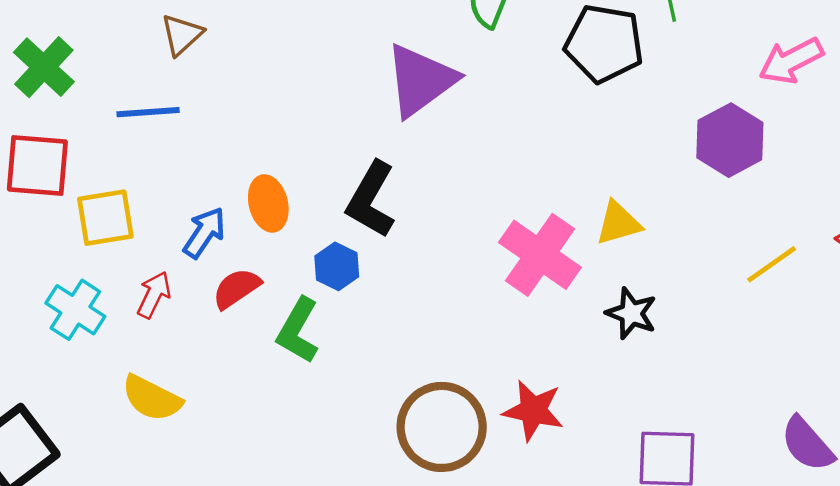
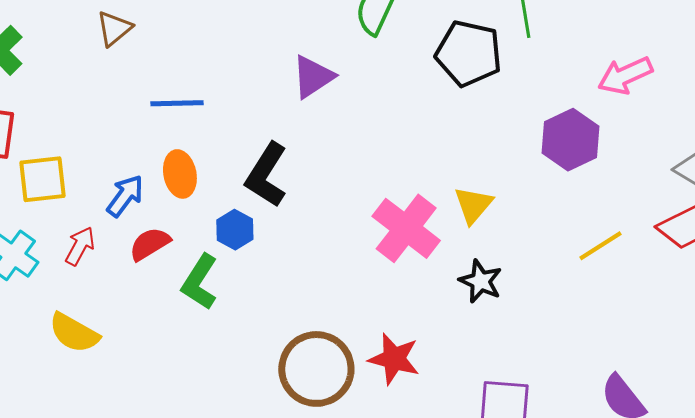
purple triangle: (421, 80) -> (313, 77), size x0.7
blue line: (148, 112) -> (177, 103), moved
yellow triangle: (618, 223) -> (473, 205), turned -36

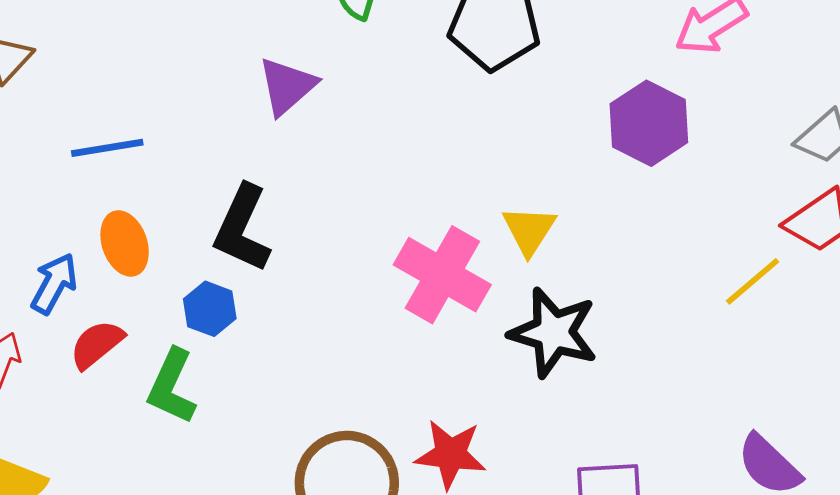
yellow line: (600, 246) -> (753, 281), moved
black star: (481, 281) -> (553, 333), size x1.5

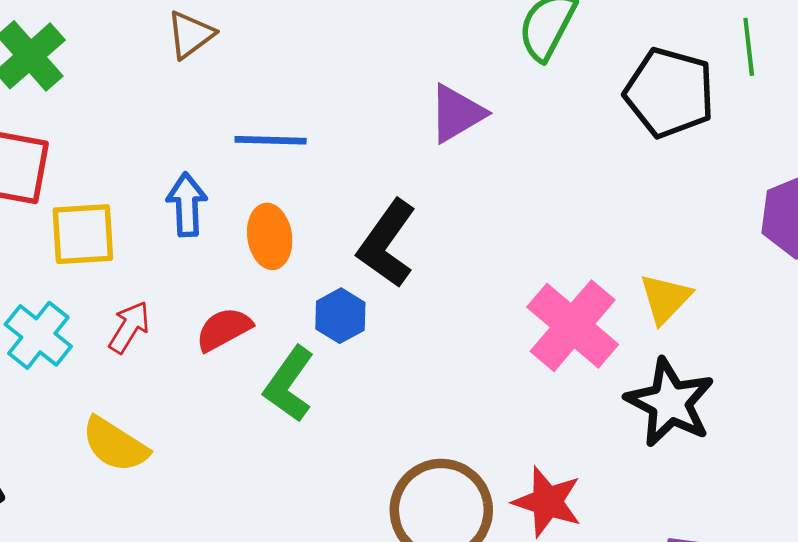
blue arrow: (54, 284) -> (187, 205), moved, turned -42

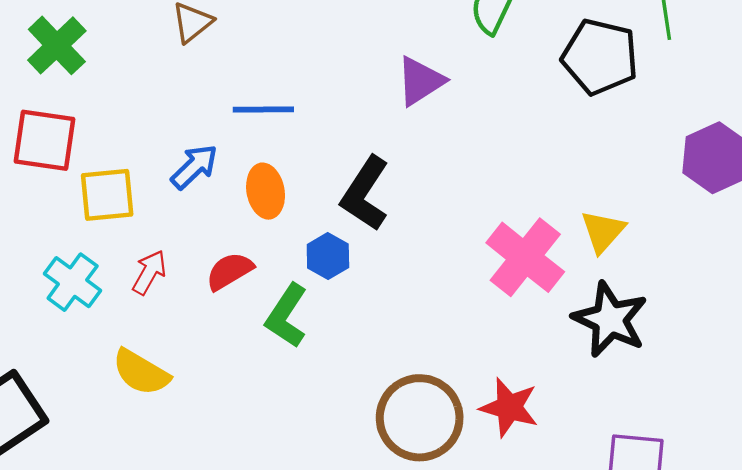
blue arrow: (187, 205) -> (194, 167), turned 51

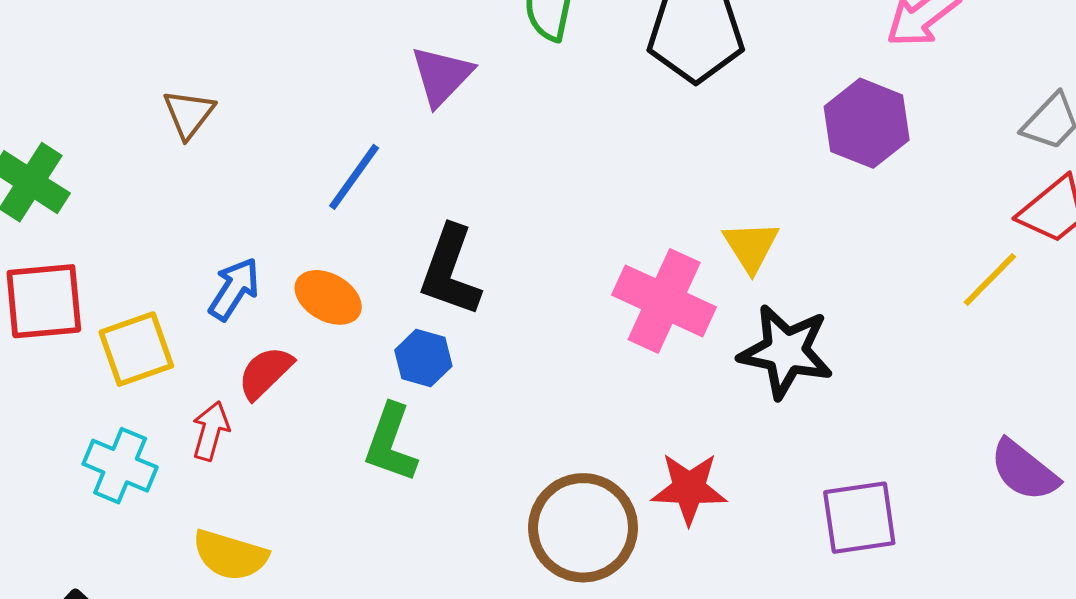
purple triangle: (420, 81) -> (442, 76), moved
blue line: (263, 109) -> (354, 177), moved, turned -40
orange ellipse: (266, 191) -> (328, 297), turned -36
red semicircle: (230, 271) -> (265, 373), moved

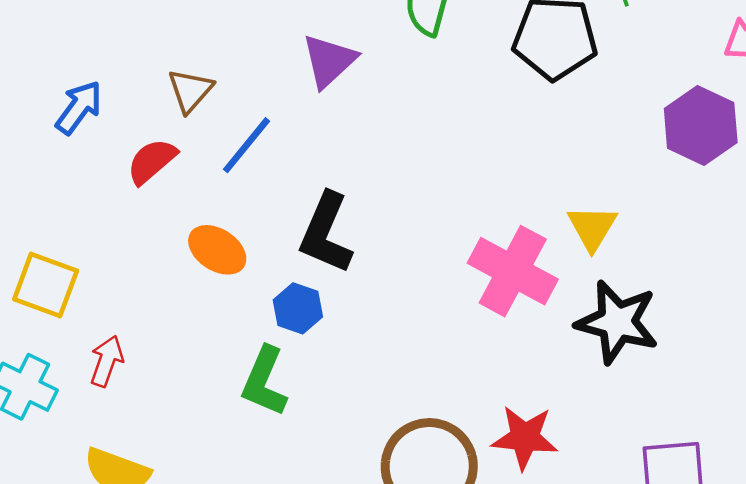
brown triangle: (189, 114) -> (190, 91), moved
blue arrow: (234, 289) -> (79, 107), moved
yellow square: (136, 349) -> (46, 285), turned 36
red semicircle: (265, 373) -> (152, 161), moved

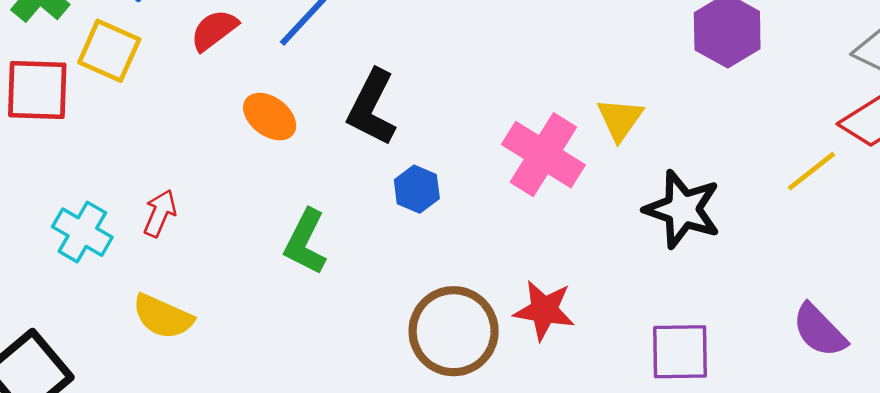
yellow square: (46, 285) -> (109, 51), moved
blue hexagon: (298, 308) -> (417, 189), moved
black star: (617, 322) -> (683, 209), moved

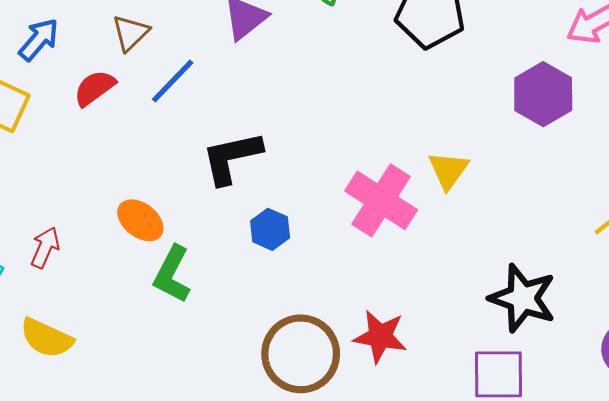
black L-shape: (372, 108) -> (232, 158), turned 50
orange ellipse: (270, 117) -> (140, 220), moved
black star: (683, 209) -> (523, 298), moved

